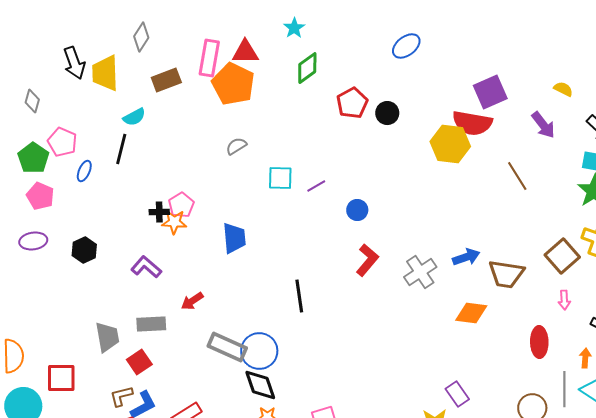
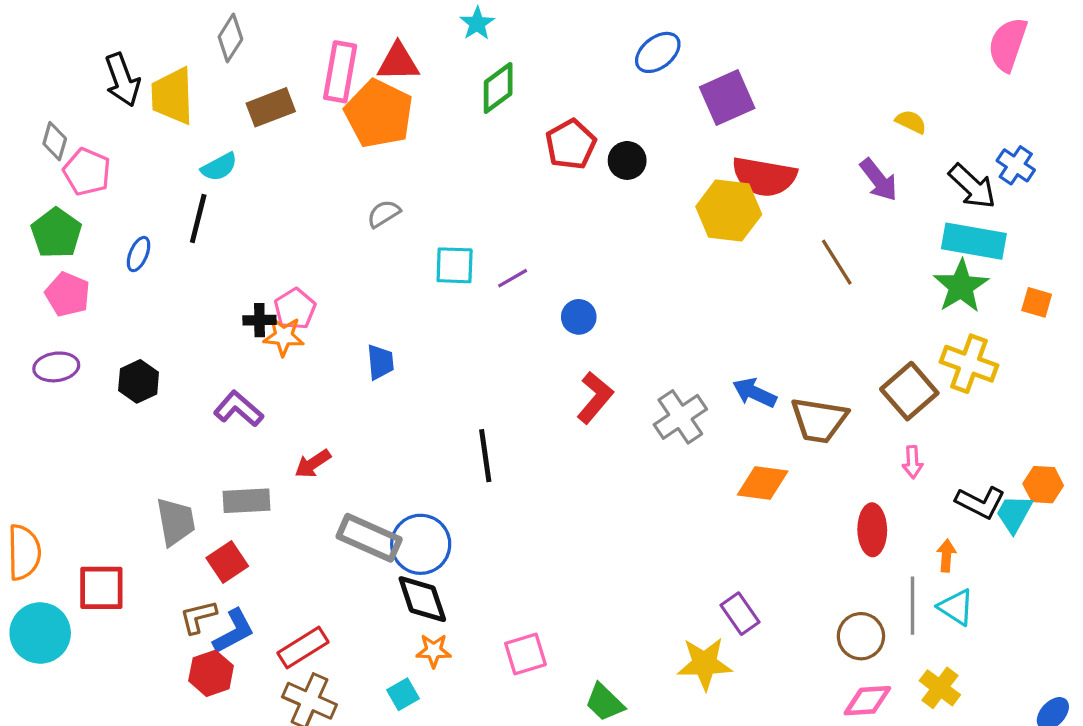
purple square: (490, 92) -> (727, 98), moved
pink pentagon: (62, 142) -> (87, 172), moved
blue trapezoid: (234, 238) -> (380, 362), size x0.7
blue arrow: (466, 257) -> (755, 393), turned -136

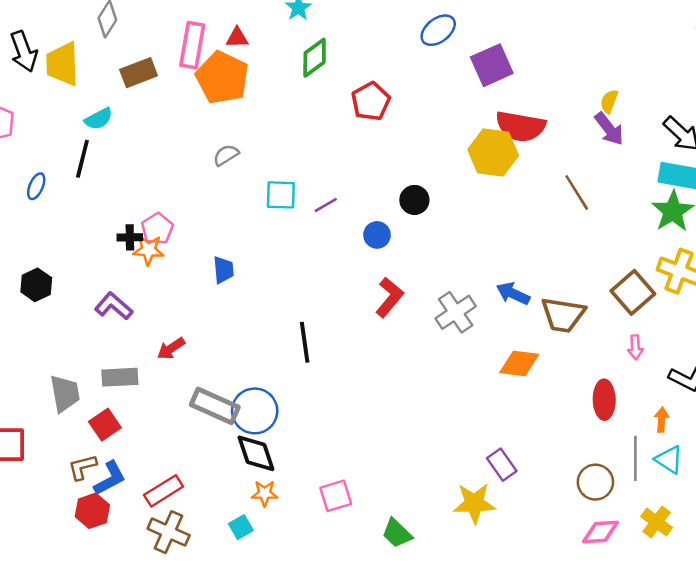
red triangle: (398, 62) -> (237, 38), size x0.7
yellow semicircle: (911, 122) -> (609, 101), moved, turned -95
black circle: (627, 160) -> (414, 200), moved

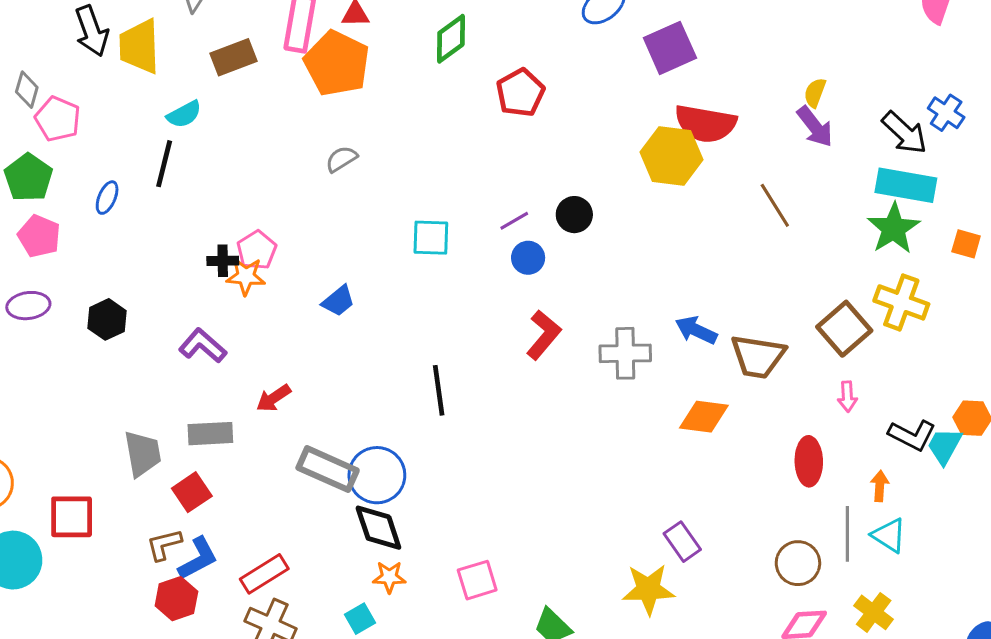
cyan square: (281, 195) -> (431, 238), moved
purple line: (326, 205) -> (514, 221), moved
blue trapezoid: (223, 270) -> (338, 301), turned 56
gray cross: (456, 312) -> (625, 353), turned 33

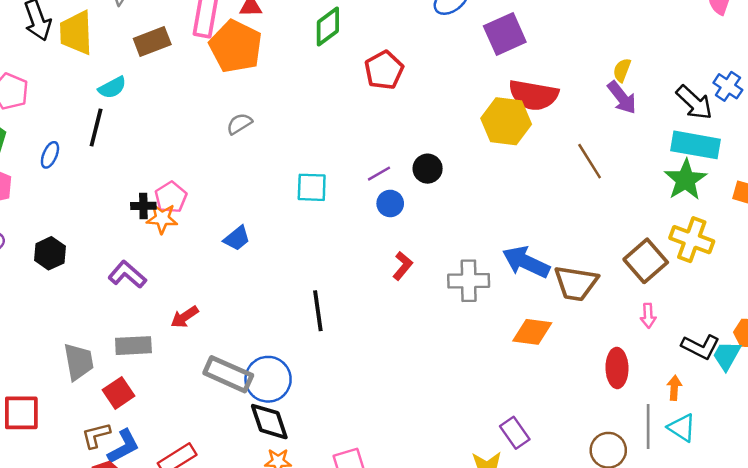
blue arrow: (696, 330) -> (526, 262), size x1.4
red L-shape: (543, 335) -> (403, 266), size x0.7

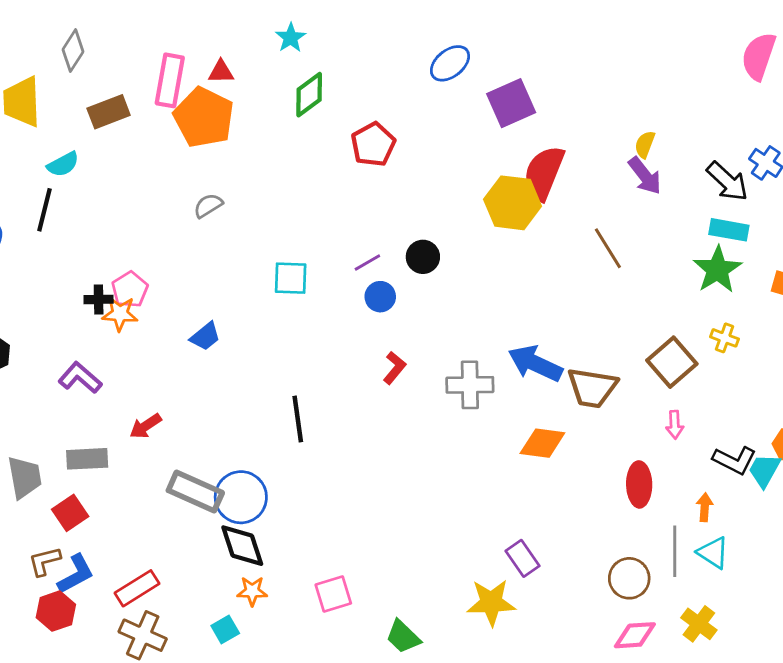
red semicircle: (533, 95) -> (544, 173), turned 102
cyan rectangle: (695, 145) -> (729, 230), size x0.7
yellow cross: (692, 240) -> (725, 338), size x0.6

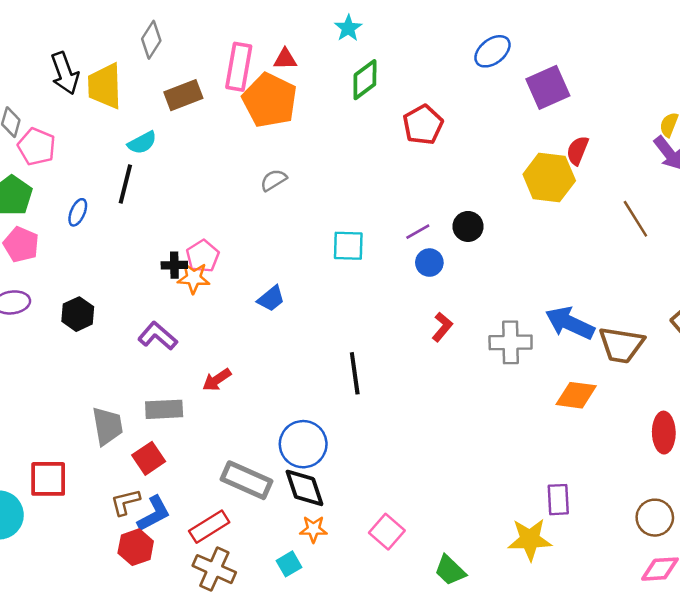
red semicircle: (544, 173) -> (577, 150), size x0.6
gray rectangle: (195, 492) -> (246, 480), moved
purple rectangle: (523, 558) -> (558, 500), turned 32
pink square: (333, 594) -> (387, 532), turned -32

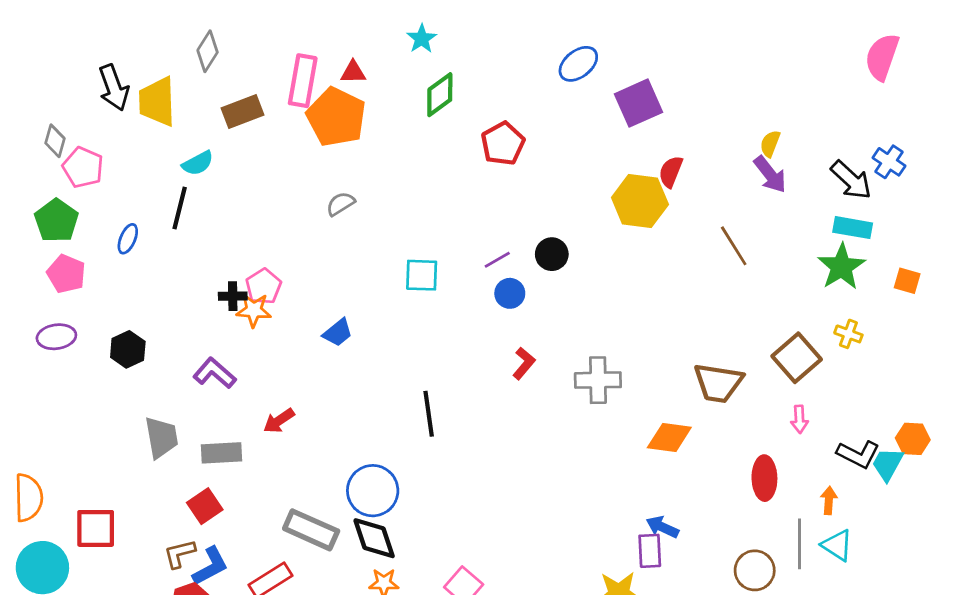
blue arrow: (570, 323) -> (662, 527), moved, size x0.6
gray trapezoid: (107, 426) -> (161, 437), moved

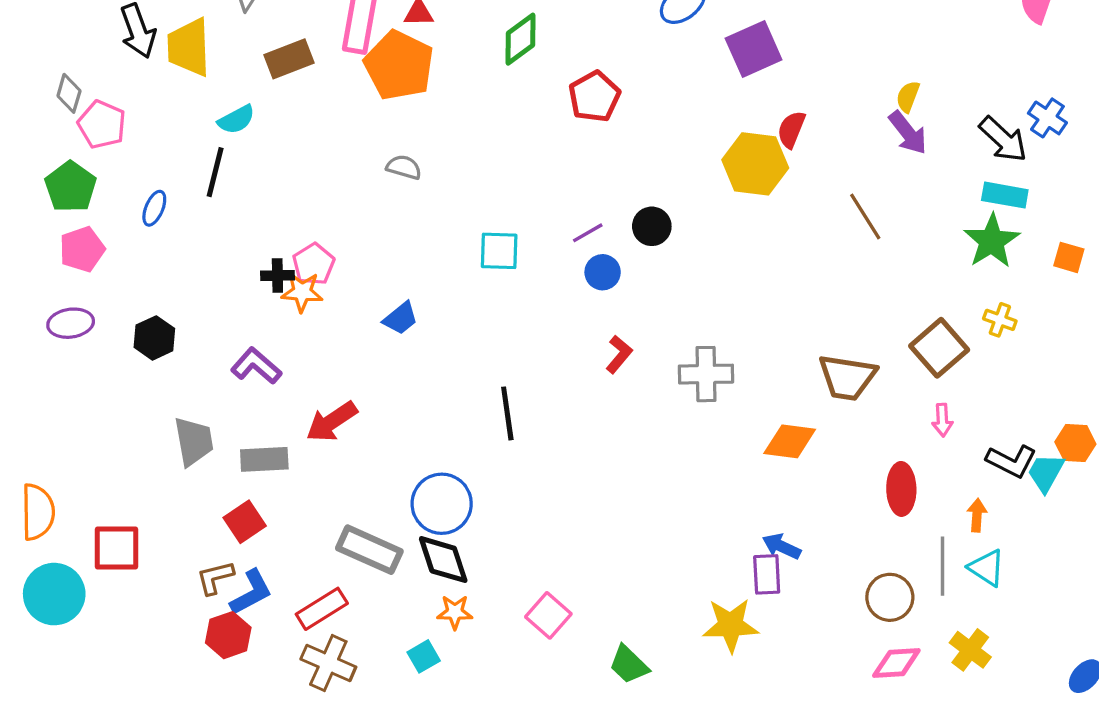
gray semicircle: (340, 204) -> (404, 167), turned 48
pink pentagon: (66, 274) -> (82, 249), turned 30
red arrow: (279, 421) -> (332, 422), size x1.4

